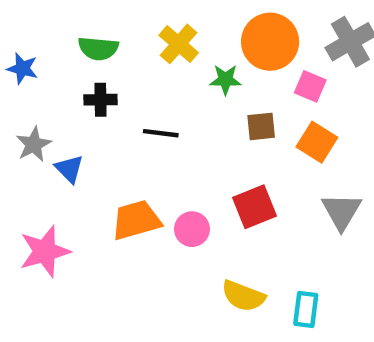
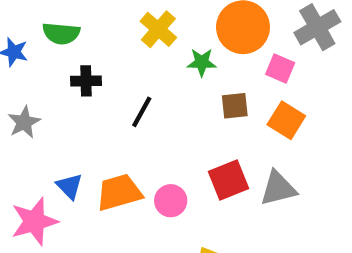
green semicircle: (98, 48) -> (61, 33), moved
black line: (161, 133) -> (142, 112), turned -68
blue triangle: (69, 169) -> (69, 186), moved
gray triangle: (341, 211) -> (278, 188), moved, turned 45

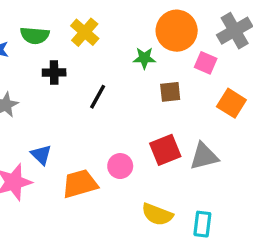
yellow cross: (158, 29) -> (85, 32), moved
orange square: (286, 120) -> (231, 103), moved
orange trapezoid: (119, 192) -> (80, 184), moved

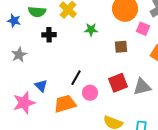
green star: (144, 58) -> (91, 30), moved
black line: (98, 97) -> (76, 78), moved

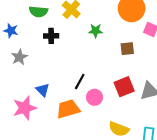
blue star: (14, 21) -> (11, 31), moved

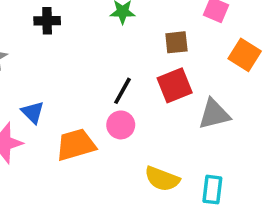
black line: (80, 81) -> (123, 91), moved
red square: (124, 87) -> (175, 85), moved

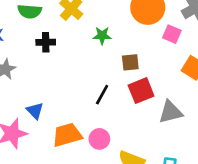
brown square: (176, 42) -> (130, 62), moved
pink circle: (121, 125) -> (99, 139), moved

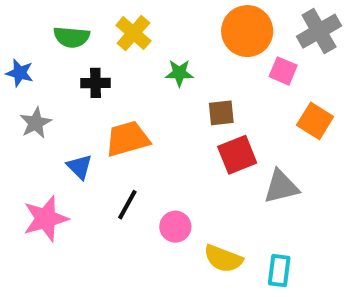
black line: (102, 95) -> (127, 205), moved
blue triangle: (35, 111) -> (80, 167), moved
orange trapezoid: (67, 135) -> (127, 139), moved

